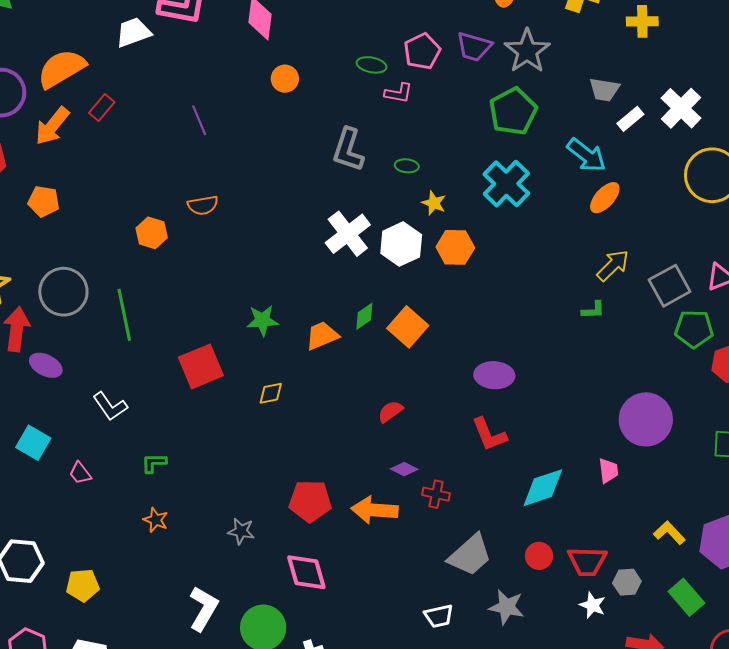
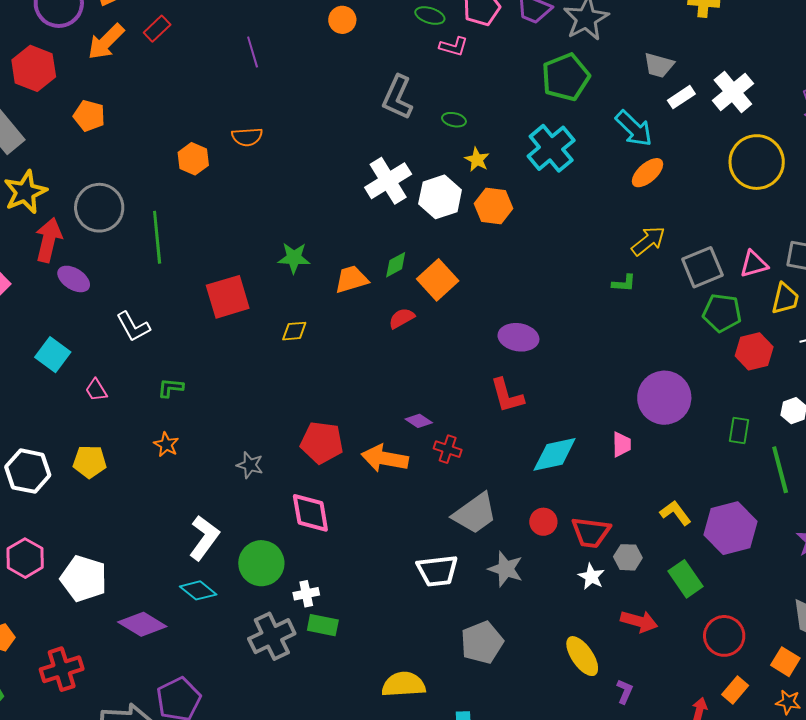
red semicircle: (390, 411) -> (402, 318), moved
yellow pentagon: (83, 585) -> (90, 462), moved
white trapezoid: (439, 616) -> (437, 571), size x1.4

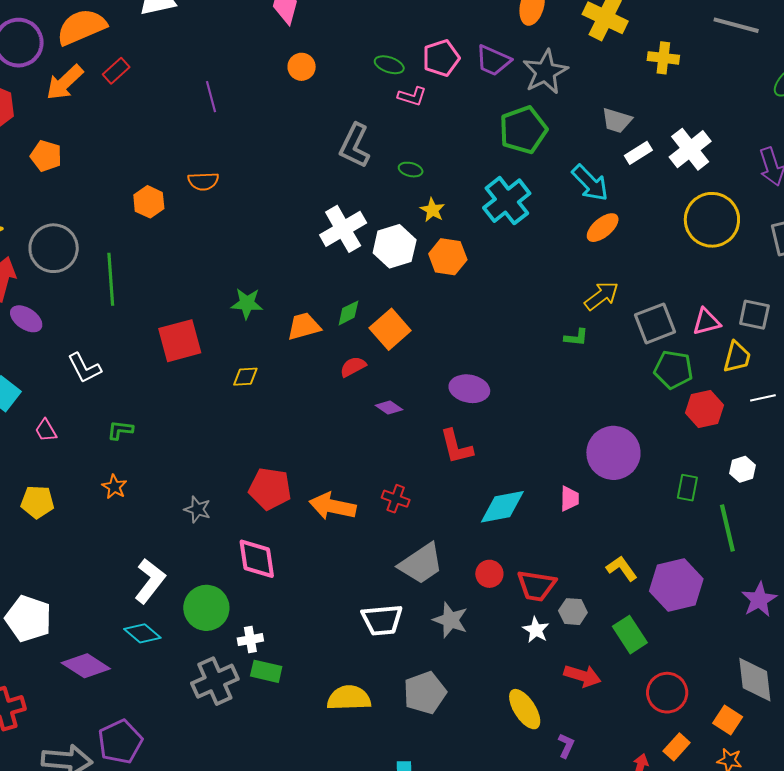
purple diamond: (419, 421) -> (389, 408), moved
yellow semicircle: (404, 684) -> (349, 698), moved

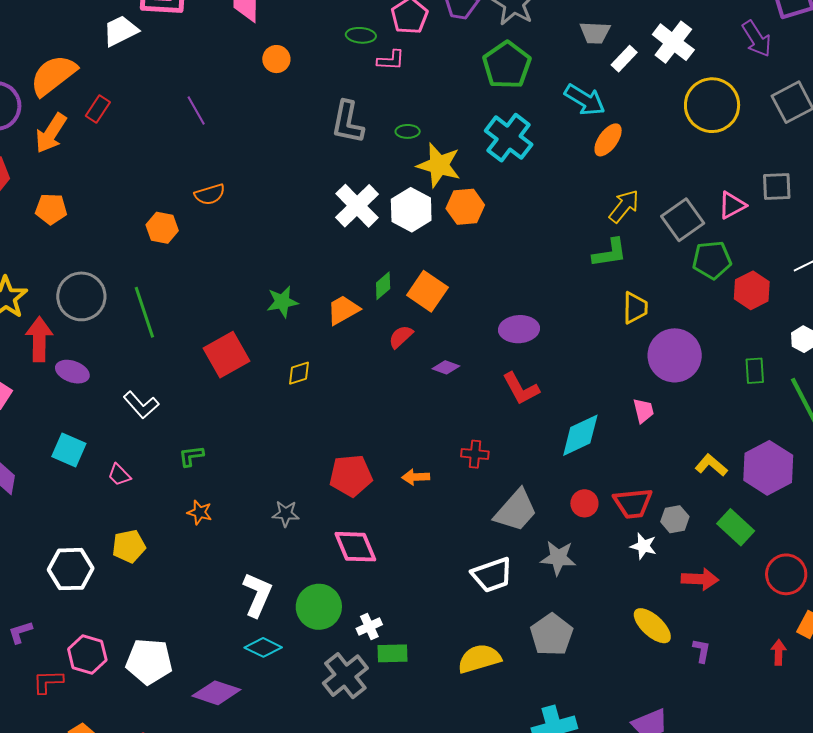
yellow star: (432, 210) -> (439, 165), size x1.8
green L-shape: (576, 337) -> (610, 253), size x1.5
yellow trapezoid: (737, 357) -> (635, 308), moved
orange arrow: (333, 506) -> (416, 477), size x0.6

